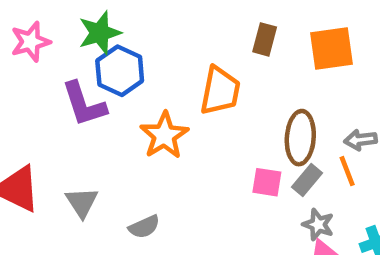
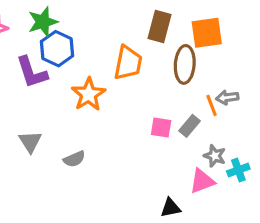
brown rectangle: (265, 39) -> (160, 27), size x1.4
brown ellipse: (300, 138) -> (185, 64), moved
orange line: (347, 171) -> (212, 105), moved
gray star: (318, 225) -> (215, 156), moved

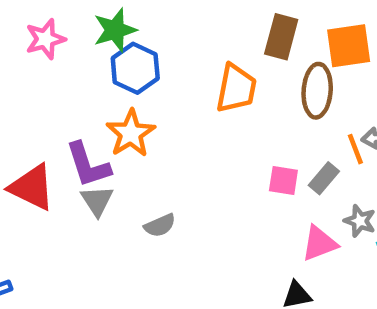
purple L-shape: (32, 72) -> (88, 165), moved
orange star: (89, 94) -> (131, 133), moved
pink triangle: (202, 181) -> (319, 243), moved

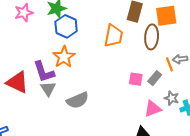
gray semicircle: (160, 225) -> (78, 100), size x1.5

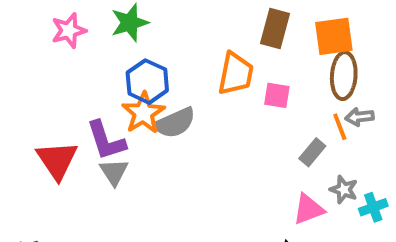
blue hexagon: (66, 26) -> (147, 82), moved
brown ellipse: (152, 37) -> (344, 76), moved
pink square: (136, 79) -> (277, 95), moved
red triangle: (17, 82) -> (57, 160), turned 30
gray semicircle: (78, 100) -> (175, 123), moved

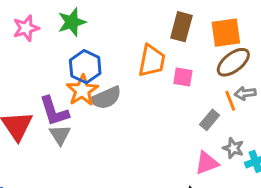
brown ellipse: (344, 76) -> (233, 62), turned 48

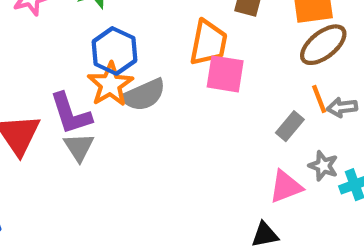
pink square: (183, 77) -> (225, 74), moved, size x1.4
gray arrow: (245, 93) -> (342, 107), moved

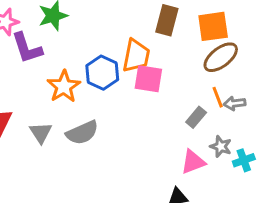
blue hexagon: (114, 51) -> (102, 73), moved
gray semicircle: (144, 95) -> (82, 133), moved
purple L-shape: (71, 114) -> (27, 48), moved

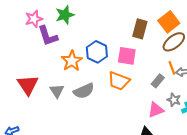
brown rectangle: (167, 20) -> (140, 29), moved
orange square: (213, 26) -> (169, 22), turned -30
orange trapezoid: (136, 56) -> (119, 81), moved, turned 100

